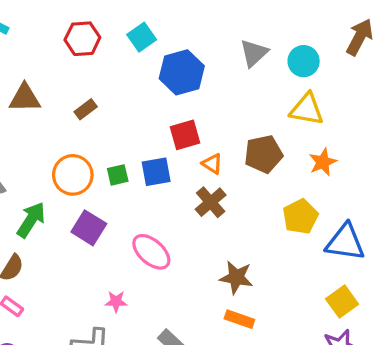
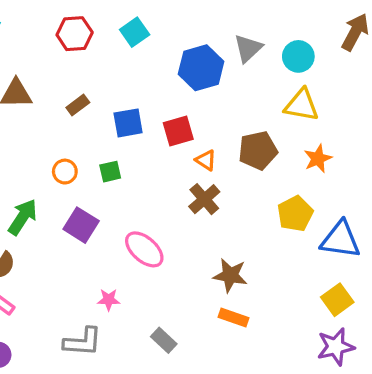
blue hexagon: (182, 72) -> (201, 68), moved
blue square: (156, 172) -> (128, 123), moved
orange circle: (73, 175) -> (65, 172), size x0.6

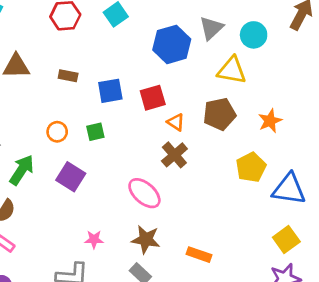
brown rectangle: (78, 105) -> (68, 76), turned 48
yellow triangle: (302, 105) -> (232, 70), moved
pink ellipse: (144, 249) -> (144, 193), moved
brown star: (230, 275) -> (146, 240), moved

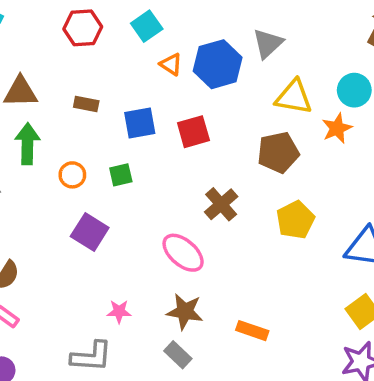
cyan circle: (254, 35) -> (354, 90), moved
orange star: (270, 121) -> (337, 128), moved
orange triangle: (176, 122) -> (171, 64), moved
yellow pentagon: (251, 167) -> (295, 220), moved
green arrow: (22, 170) -> (27, 144), moved, turned -32

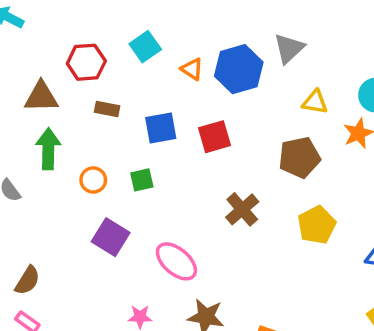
cyan square: (147, 26) -> (145, 47), moved
red hexagon: (83, 28) -> (86, 62), moved
yellow triangle: (294, 97) -> (315, 102), size x0.7
pink ellipse: (183, 253) -> (176, 261), moved

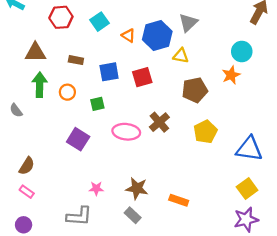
red hexagon: (86, 62) -> (61, 17), moved
yellow triangle: (315, 102) -> (181, 56), moved
orange circle: (93, 180) -> (67, 92), moved
pink ellipse: (176, 261) -> (126, 132), moved, turned -35

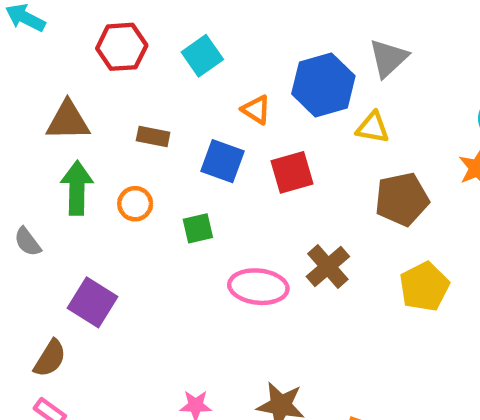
orange triangle: (128, 35) -> (256, 110), moved
blue square: (109, 72) -> (223, 161), turned 30
purple square: (78, 139) -> (93, 302), moved

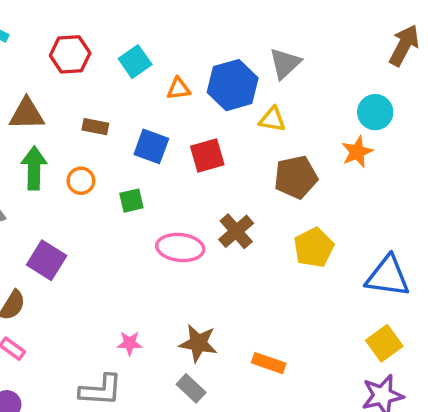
orange triangle: (256, 110) -> (178, 89), moved, turned -40

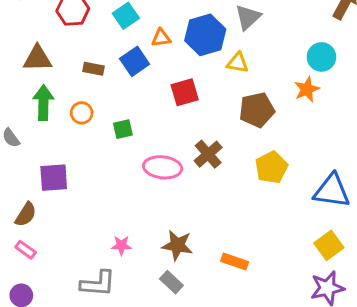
blue square: (151, 146) -> (135, 61), moved, turned 36
purple square: (47, 260) -> (54, 178), turned -36

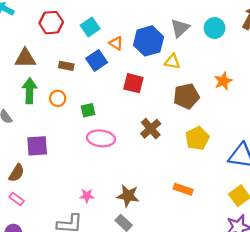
orange triangle: (161, 38) -> (116, 43), turned 40
cyan circle: (321, 57) -> (215, 28), moved
red square: (185, 92) -> (133, 83), turned 30
pink ellipse: (163, 167) -> (101, 138), moved
orange rectangle: (235, 261) -> (183, 189), moved

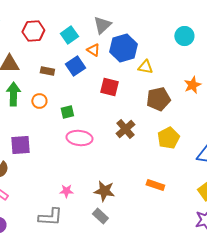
gray triangle: (180, 28) -> (102, 25), moved

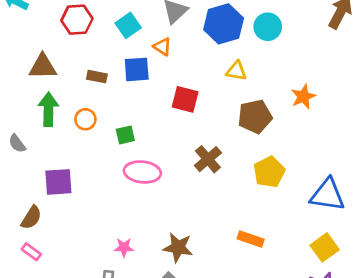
cyan circle: (184, 36) -> (268, 27), moved
blue hexagon: (123, 48) -> (224, 24), moved
blue square: (75, 66) -> (137, 69), turned 30

